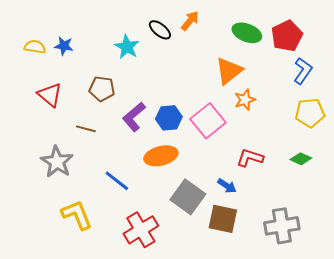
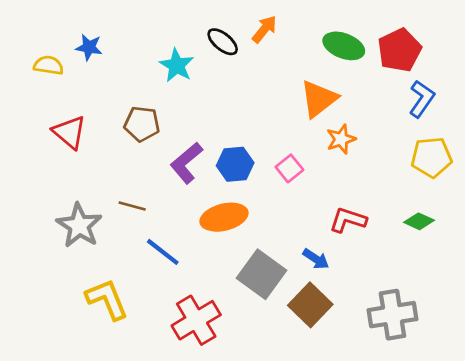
blue star: (64, 46) -> (89, 47), moved
pink square: (208, 121) -> (289, 168), size x0.6
brown line: (86, 129) -> (132, 206), moved
brown square: (223, 219) -> (310, 305), turned 32

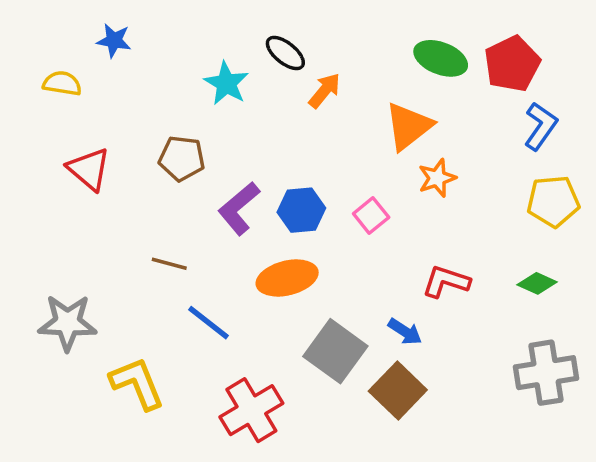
orange arrow: (264, 29) -> (325, 91), moved
blue star: (89, 47) -> (114, 41), moved
gray star: (79, 225) -> (67, 323), moved, turned -30
gray cross: (392, 315) -> (546, 373), moved

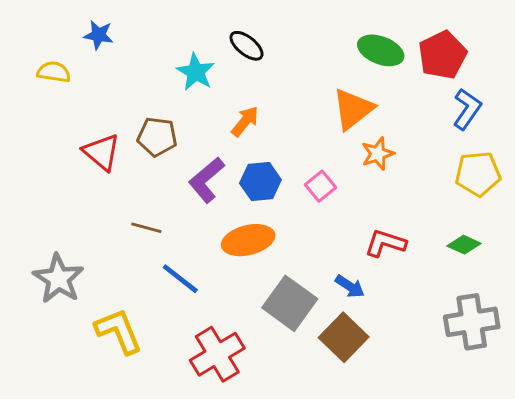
orange arrow: (325, 91) -> (245, 121), moved
red triangle: (89, 169) -> (102, 152), moved
gray star: (67, 323) -> (58, 279), turned 30

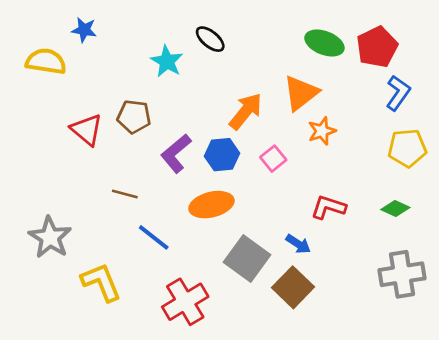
yellow semicircle: (54, 72) -> (46, 61), size x1.4
orange arrow: (245, 121) -> (246, 111), moved, size x1.4

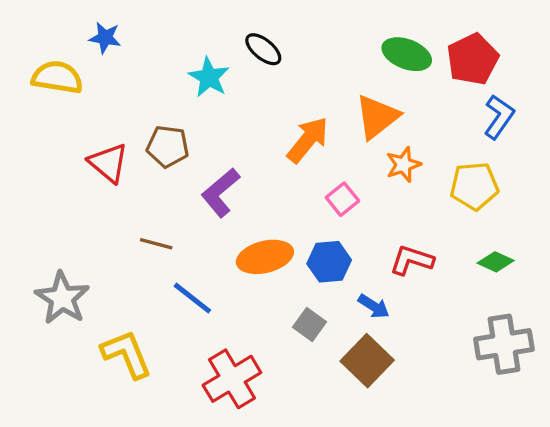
yellow pentagon: (407, 148) -> (474, 186), moved
blue hexagon: (222, 155) -> (329, 262), moved
gray square: (247, 258) -> (309, 324), size x0.6

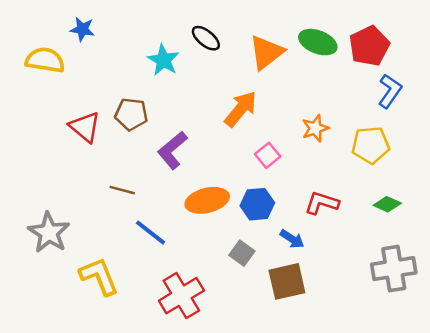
orange triangle: (377, 117) -> (266, 52), moved
brown square: (367, 361) -> (287, 281), turned 33

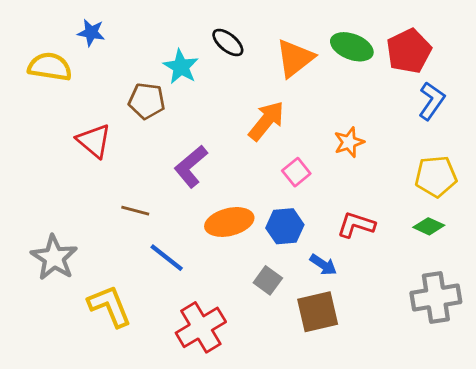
brown pentagon: (131, 114) -> (147, 101), moved
yellow pentagon: (371, 145) -> (436, 176), moved

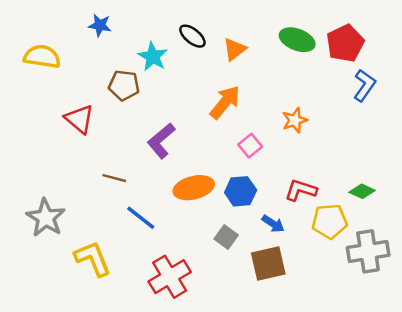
blue star: (91, 33) -> (100, 25), moved
orange triangle: (295, 58) -> (235, 49), moved, size x0.7
yellow pentagon: (436, 176) -> (330, 221), moved

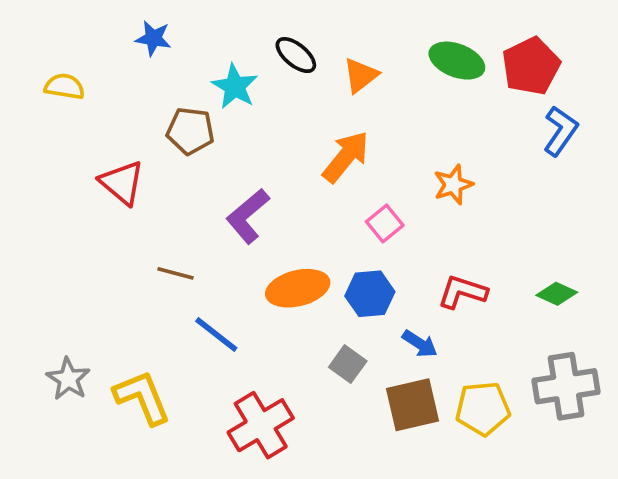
yellow semicircle: (42, 57) -> (65, 86), size x0.7
gray star: (46, 218) -> (68, 379), moved, size x0.7
yellow pentagon: (330, 221) -> (483, 409), moved

